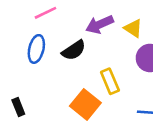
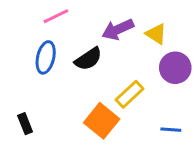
yellow rectangle: (110, 81) -> (130, 94), turned 70

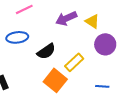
blue ellipse: (46, 57) -> (17, 37), turned 70
black semicircle: (88, 59) -> (46, 51), moved

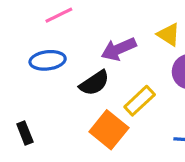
purple arrow: (66, 18) -> (119, 49), moved

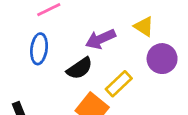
blue ellipse: (48, 60) -> (39, 49), turned -76

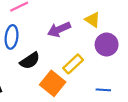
black semicircle: (80, 68) -> (30, 61), moved

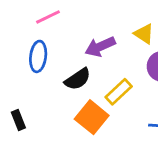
black semicircle: (30, 61) -> (78, 79), moved

